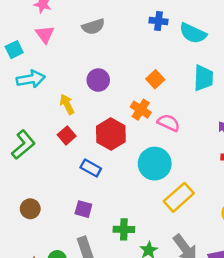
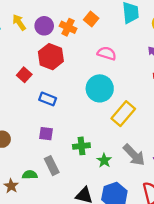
yellow arrow: (67, 104) -> (19, 22), moved
orange cross: (141, 110) -> (68, 27), moved
red hexagon: (111, 134) -> (51, 57), moved

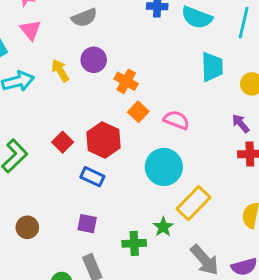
orange square: (91, 19) -> (138, 112), moved
purple circle: (44, 26) -> (94, 60), moved
red hexagon: (51, 57) -> (104, 140), moved
green star: (104, 160) -> (163, 227), moved

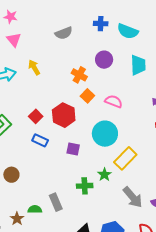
gray semicircle: (84, 18) -> (64, 33), moved
purple circle: (94, 60) -> (104, 60), moved
blue rectangle: (92, 177) -> (40, 140), moved
purple square: (87, 224) -> (73, 149), moved

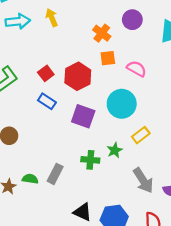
orange square: (87, 96) -> (108, 58), turned 32
purple square: (73, 149) -> (83, 116), size x1.5
yellow rectangle: (125, 158) -> (141, 135), size x0.7
gray rectangle: (56, 202) -> (55, 174), turned 42

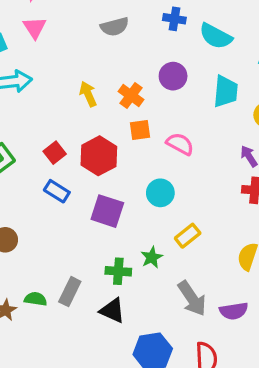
yellow arrow: (52, 18) -> (88, 94), moved
cyan circle: (122, 104) -> (160, 193), size x0.7
black triangle: (83, 212) -> (112, 311), moved

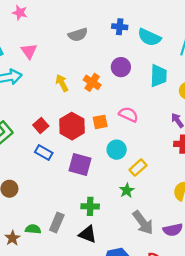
pink triangle: (35, 28) -> (29, 51), moved
orange square: (140, 130) -> (100, 122), moved
yellow rectangle: (188, 236) -> (138, 168), moved
green star: (152, 257) -> (127, 190), moved

